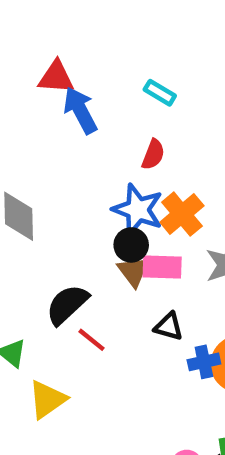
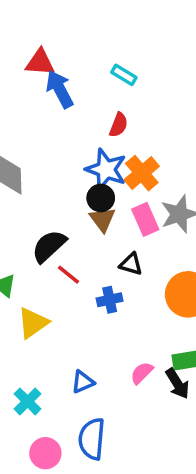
pink rectangle: (162, 267) -> (145, 219), moved, turned 64
blue cross: (204, 362) -> (110, 300), moved

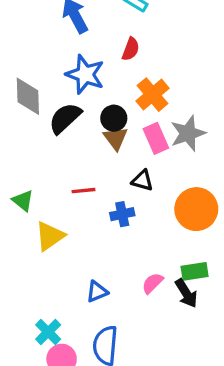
blue star: (106, 169) -> (85, 74), moved
black semicircle: (49, 246) -> (65, 118), moved
red line: (69, 275) -> (83, 191), turned -45
cyan cross: (28, 401) -> (48, 332), moved

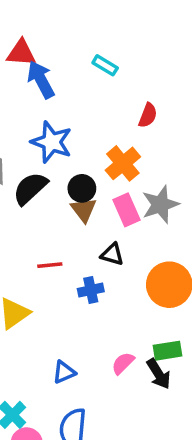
red semicircle: (131, 49) -> (148, 115), moved

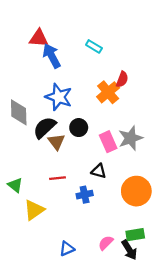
orange cross: (123, 163) -> (108, 92), moved
brown triangle: (84, 210) -> (56, 142), moved

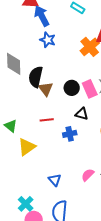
blue star: (59, 97) -> (48, 40), moved, size x0.7
black semicircle: (45, 128) -> (36, 77), turned -35
black circle: (79, 128) -> (72, 88), moved
blue triangle: (67, 249) -> (55, 180), turned -48

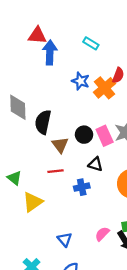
blue arrow: (42, 16) -> (50, 53), turned 30
blue star: (48, 40) -> (81, 81), moved
brown triangle: (46, 89) -> (60, 145), moved

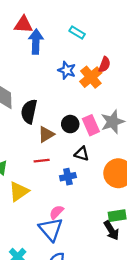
brown triangle: (60, 145) -> (46, 134), turned 36
pink semicircle: (102, 234) -> (56, 212), moved
blue triangle: (65, 240) -> (51, 229), size x1.6

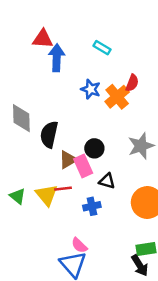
pink rectangle: (91, 125) -> (83, 166), moved
yellow triangle: (19, 192) -> (47, 195), moved, turned -35
pink semicircle: (56, 212) -> (79, 245), turned -91

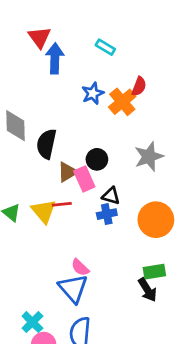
red triangle: (43, 39) -> (39, 37), turned 50
blue star: (91, 89) -> (93, 93), turned 30
blue cross: (92, 206) -> (107, 214), moved

